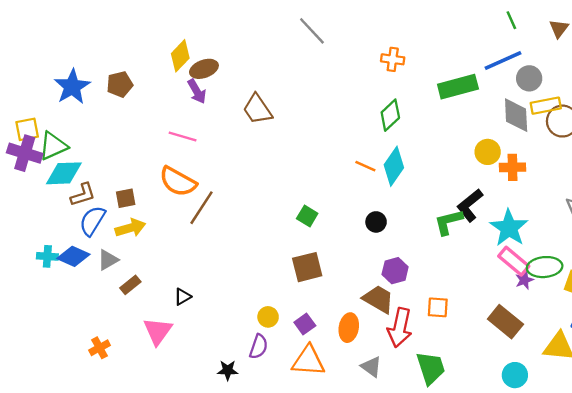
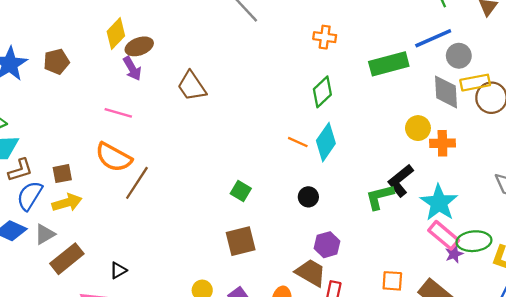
brown rectangle: (130, 285) -> (67, 259), size x1.6
orange square: (438, 307) -> (392, 281), moved

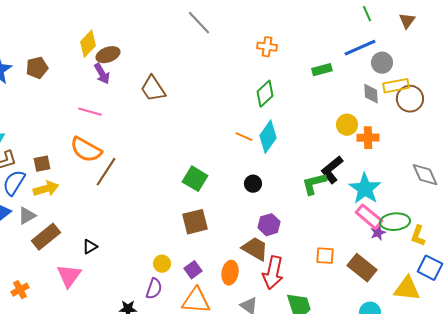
green rectangle: (389, 64) -> (322, 70), size x0.6
gray diamond: (446, 92) -> (371, 94), size x0.7
green square: (241, 191) -> (195, 179), size x1.4

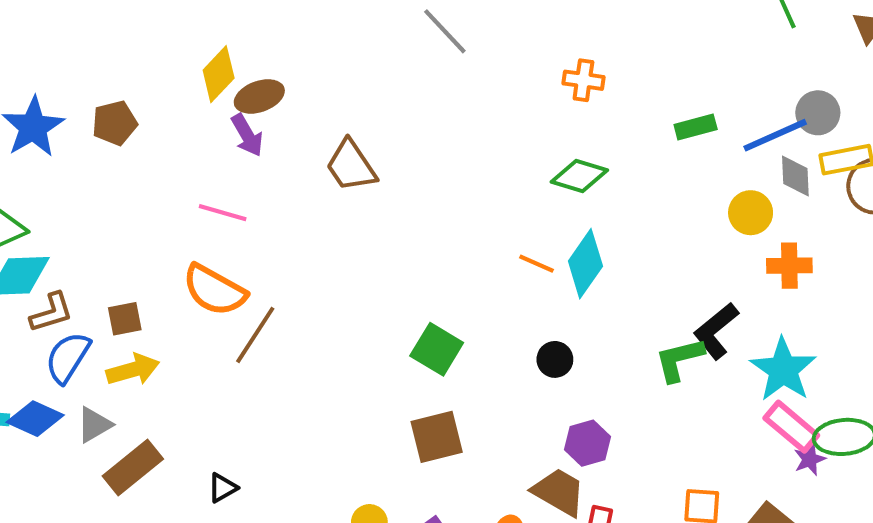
blue line: (360, 48) -> (775, 135), moved
green diamond: (265, 94) -> (579, 176), turned 60
yellow circle: (347, 125) -> (751, 213), moved

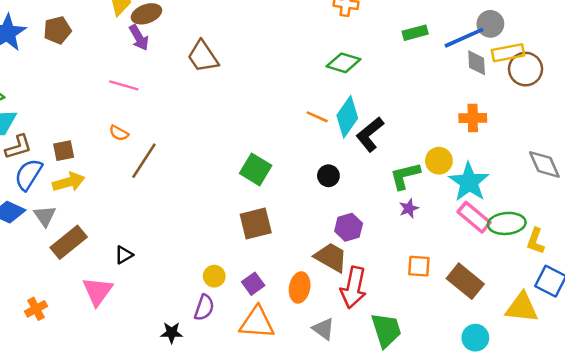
yellow circle: (751, 213) -> (439, 161), moved
orange semicircle: (214, 290) -> (119, 133), size x0.5
black L-shape: (716, 331) -> (370, 134), moved
gray triangle: (94, 425) -> (45, 216), turned -35
purple star: (810, 459) -> (409, 208), moved

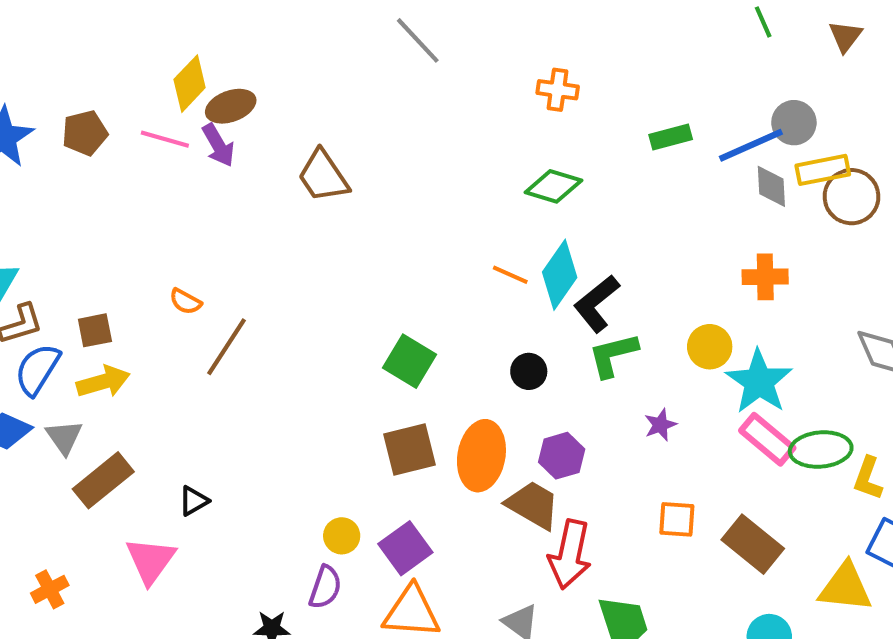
pink line: (124, 85) -> (165, 139), moved
green L-shape: (405, 176) -> (613, 355), moved
purple square: (253, 284) -> (405, 548), size x1.4
orange ellipse: (300, 287) -> (481, 456), moved, size x1.4

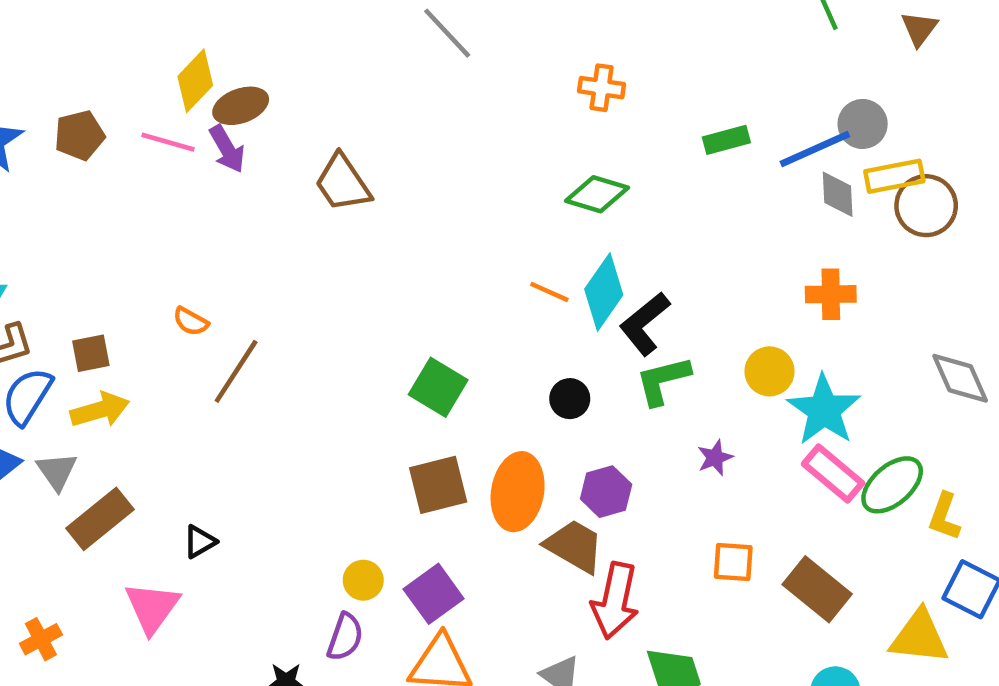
green ellipse: (821, 450) -> (892, 485), turned -36

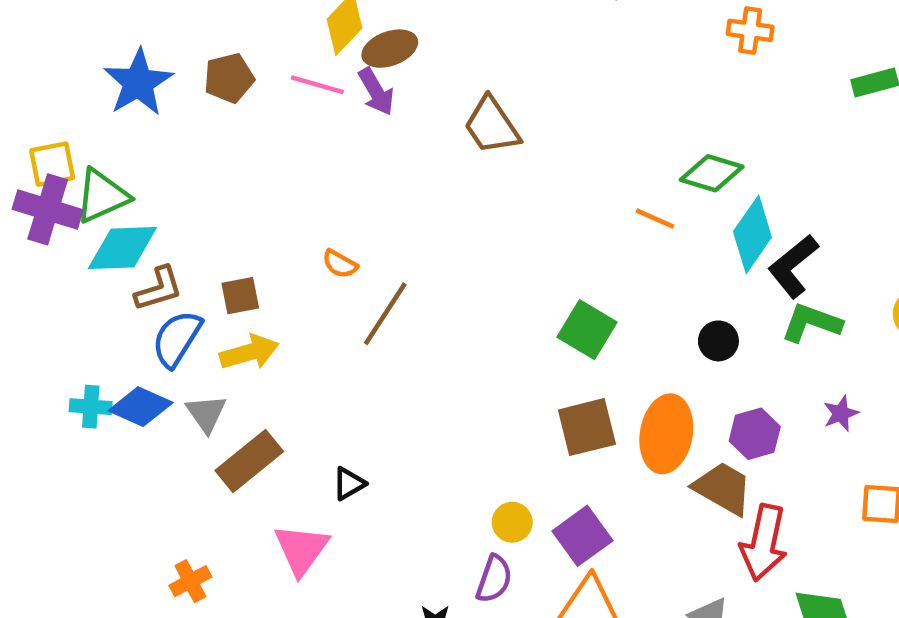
green diamond: (597, 194) -> (712, 173), moved
orange line: (549, 292) -> (655, 219), moved
green L-shape: (663, 380) -> (811, 323), turned 34
purple star: (715, 458) -> (841, 413), moved

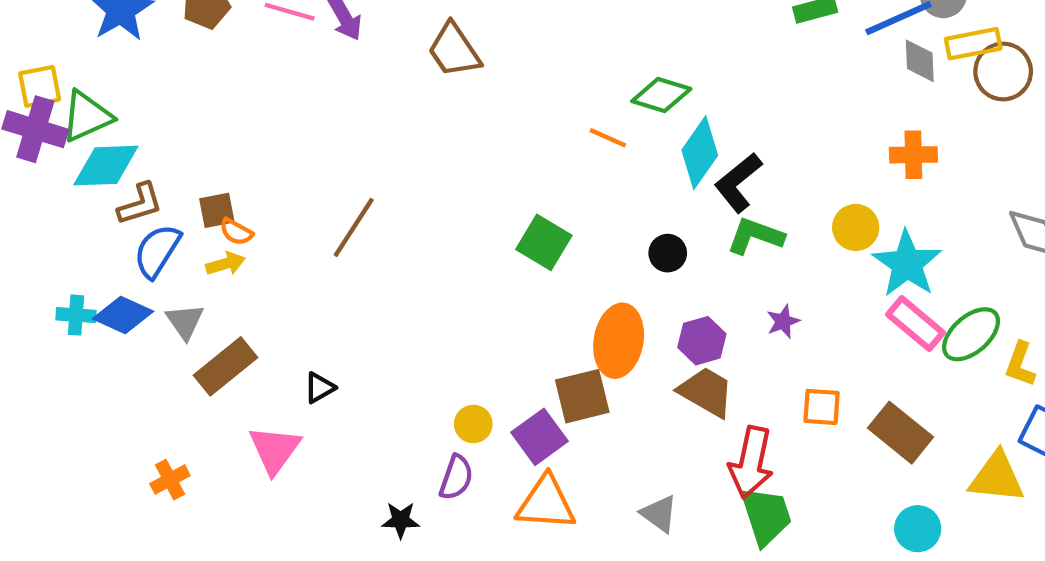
orange semicircle: (340, 264) -> (236, 232), moved
yellow arrow: (249, 352) -> (225, 264), size x0.7
brown square: (587, 427) -> (582, 396), moved
brown trapezoid: (723, 488) -> (706, 392), moved
red arrow: (764, 543) -> (751, 462), moved

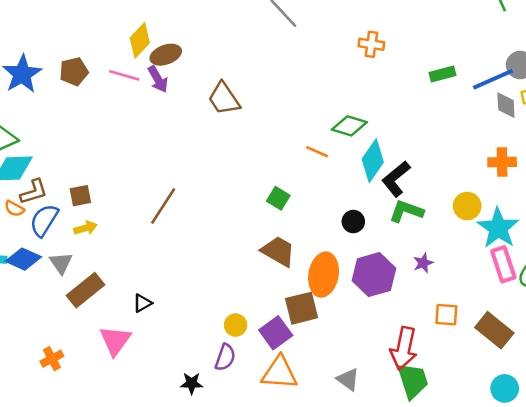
orange semicircle: (236, 232) -> (14, 209), moved
green square: (544, 242) -> (278, 198), moved, size x0.7
pink rectangle: (916, 324) -> (503, 264), turned 32
purple hexagon: (702, 341) -> (374, 275), size x1.5
brown trapezoid: (706, 392) -> (278, 251), moved

